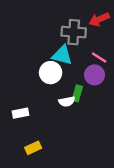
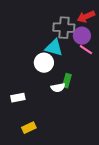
purple circle: (95, 75) -> (82, 36), moved

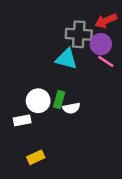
white circle: (44, 63) -> (38, 101), moved
green rectangle: (67, 81) -> (59, 100), moved

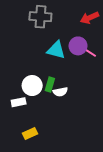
gray cross: (79, 34) -> (40, 17), moved
purple circle: (101, 44) -> (78, 46), moved

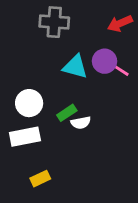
green rectangle: (50, 84) -> (67, 113), turned 40
white circle: (32, 86) -> (29, 103), moved
white rectangle: (19, 102) -> (25, 137), size x1.5

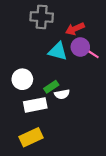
red arrow: (120, 23) -> (75, 29), moved
white rectangle: (25, 137) -> (35, 105), moved
yellow rectangle: (40, 179) -> (31, 137), size x1.5

